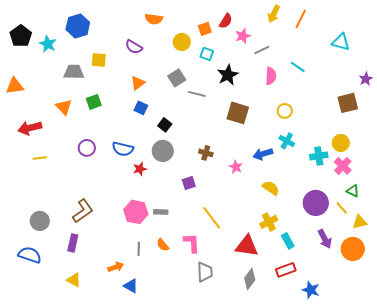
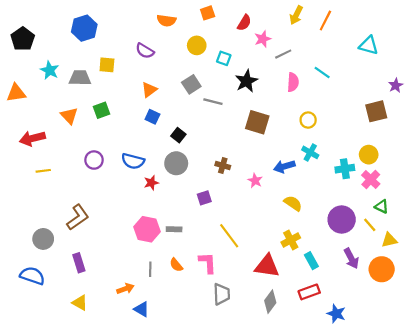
orange square: (205, 29) -> (208, 13), moved
cyan star: (48, 44) -> (50, 70), moved
brown L-shape: (83, 211) -> (78, 217), moved
purple rectangle: (73, 243) -> (79, 263), turned -30

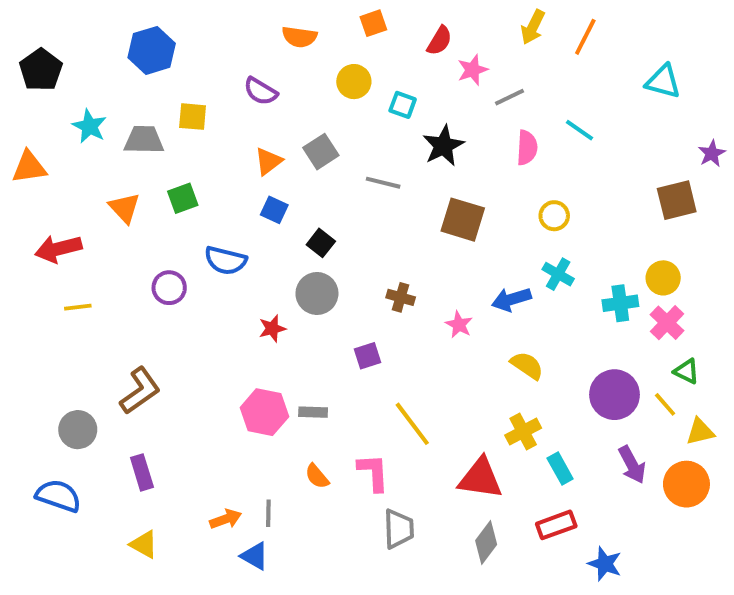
gray square: (191, 84) -> (321, 152), moved
blue semicircle: (133, 161) -> (226, 260), moved
gray line: (150, 269) -> (268, 513), moved

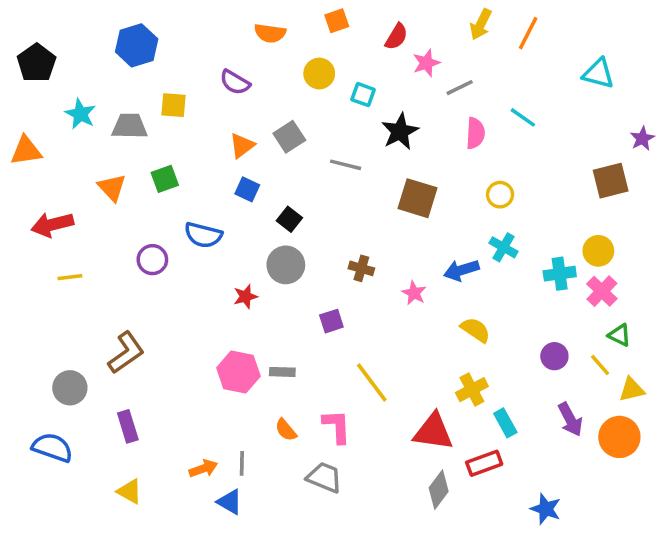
purple circle: (615, 395) -> (554, 356), size x0.6
red rectangle: (556, 525) -> (484, 463), moved
gray trapezoid: (399, 529) -> (324, 477), moved, turned -66

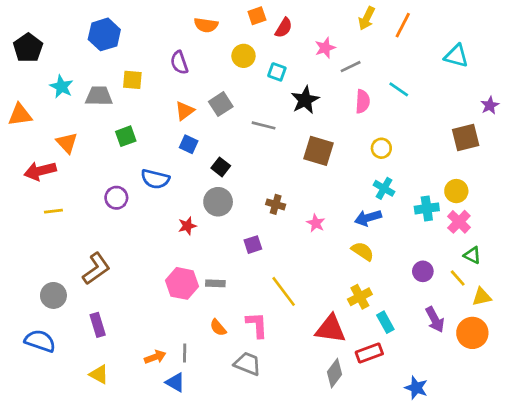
red semicircle: (396, 37) -> (284, 28), moved
purple semicircle: (235, 82) -> (179, 63), turned 40
orange triangle: (112, 188) -> (67, 143), moved
blue arrow: (461, 270) -> (368, 218), moved

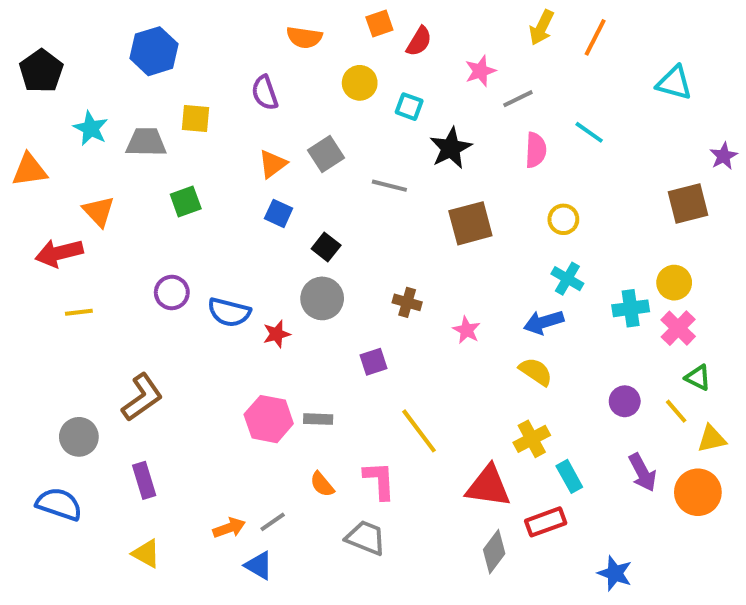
brown square: (318, 151) -> (470, 223), turned -32
blue semicircle: (155, 179) -> (229, 312), moved
gray line: (185, 353) -> (273, 522), turned 54

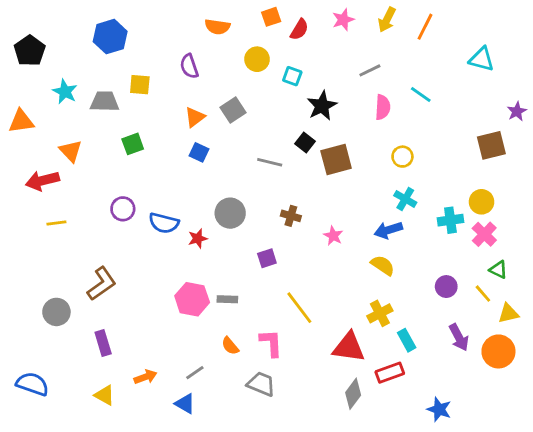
pink star: (480, 71) -> (343, 20), moved
gray line: (389, 186) -> (270, 162), moved
black square: (326, 247) -> (305, 142), moved
blue semicircle: (59, 504) -> (32, 384), moved
orange arrow: (229, 528) -> (145, 377), moved

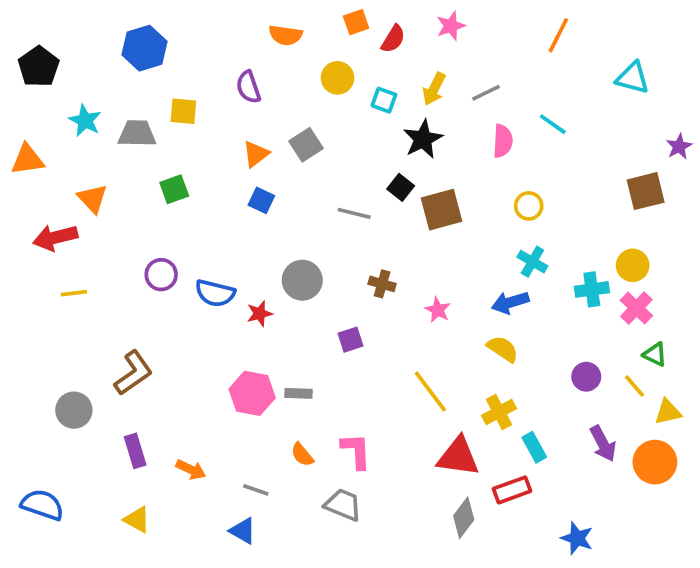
yellow arrow: (387, 20) -> (434, 89), moved
yellow line: (299, 308) -> (430, 392), moved
gray line: (195, 373) -> (256, 490), turned 54
orange arrow: (145, 377) -> (191, 470), moved, turned 45

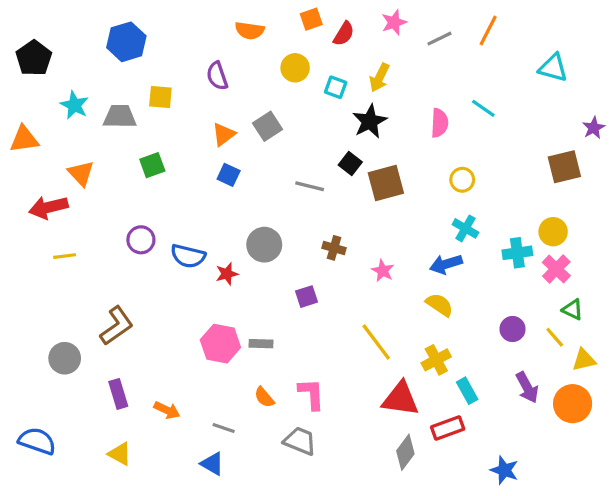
gray line: (486, 93) -> (439, 39), moved

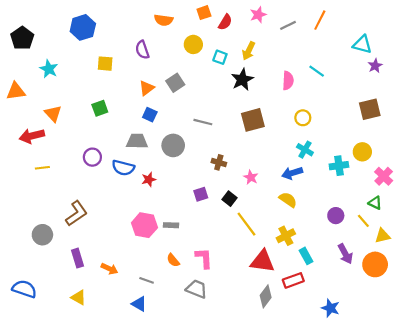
gray trapezoid: (120, 116) -> (137, 141), moved
purple star: (594, 128) -> (375, 66), moved
black square: (350, 164) -> (229, 199), moved
gray circle: (264, 245) -> (173, 145), moved
pink cross: (556, 269) -> (384, 176), moved

